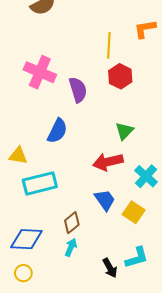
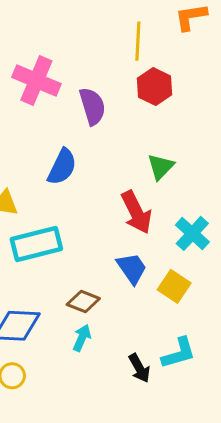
red arrow: (108, 162) -> (136, 212), turned -104
brown diamond: (72, 223) -> (83, 302), turned 60

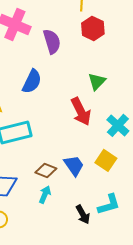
blue trapezoid: (132, 268) -> (74, 165), moved

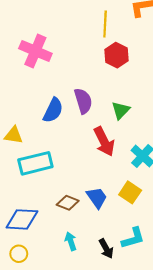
purple semicircle: (52, 41) -> (83, 101), moved
cyan arrow: (45, 194) -> (71, 241), moved, turned -42

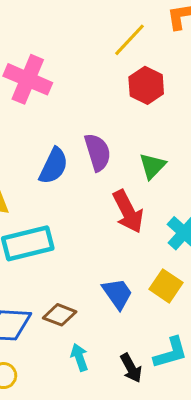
yellow line: (105, 24) -> (130, 40), turned 40
brown diamond: (68, 203) -> (60, 315), moved

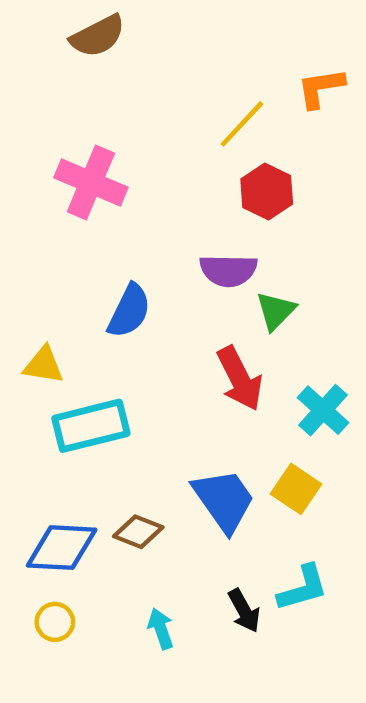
purple semicircle: (98, 152) -> (228, 270), moved, turned 108
blue trapezoid: (117, 294) -> (224, 500), size x1.4
cyan arrow: (79, 357) -> (161, 629), moved

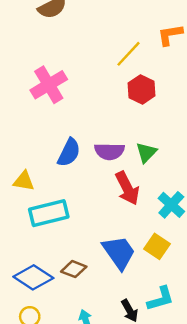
pink cross: (91, 183) -> (49, 85), turned 36
purple semicircle: (228, 270) -> (109, 151), moved
blue diamond: (62, 548) -> (33, 277), turned 30

